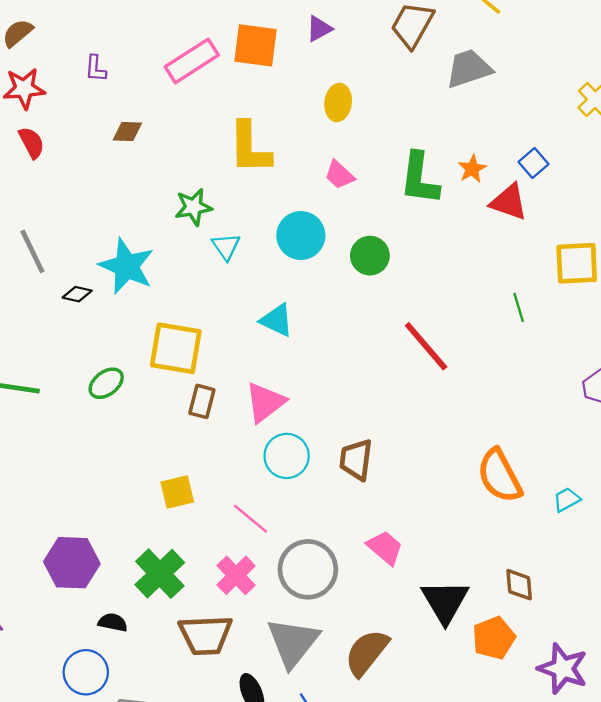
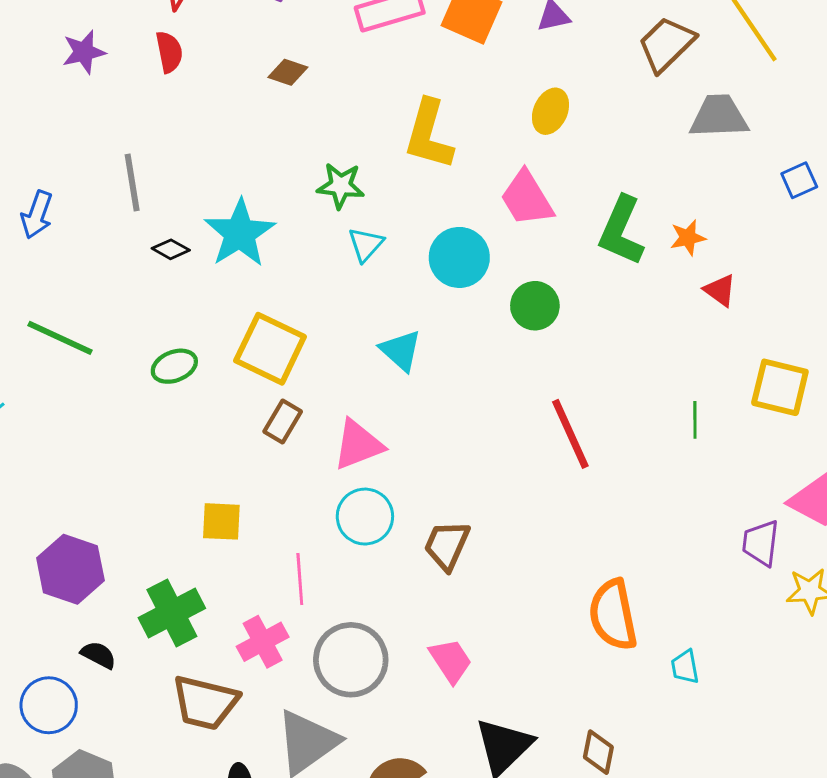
blue square: (534, 163) -> (799, 180), moved
pink trapezoid: (339, 175) -> (527, 198), size x1.5
red triangle: (509, 202) -> (720, 290), size x0.7
cyan trapezoid: (567, 500) -> (685, 667), turned -88
pink line: (251, 519) -> (300, 579), turned 30

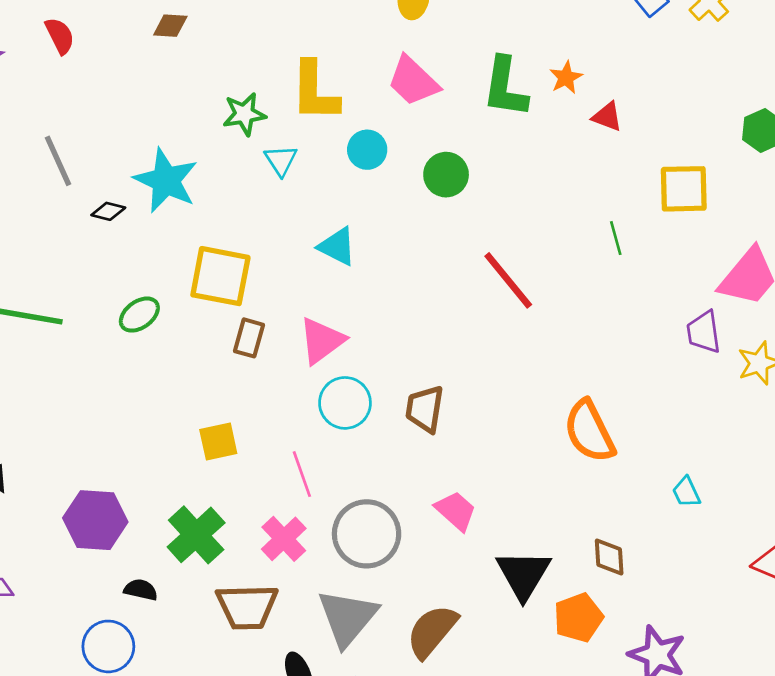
yellow L-shape: (429, 135) -> (315, 91), moved
cyan circle: (459, 257) -> (367, 150), size x0.7
cyan trapezoid: (685, 667) -> (686, 492), moved

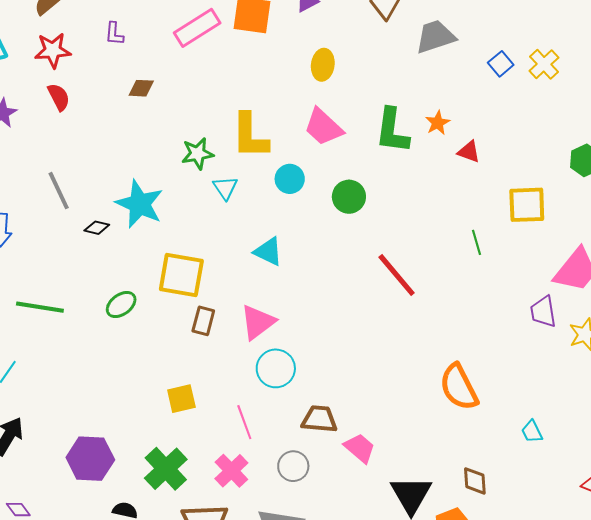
brown trapezoid: (425, 409) -> (319, 419), moved, turned 87
gray circle: (367, 534) -> (293, 466), size x0.6

